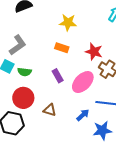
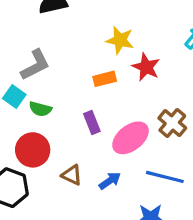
orange rectangle: (62, 48) -> (105, 79), turned -40
red star: (94, 52) -> (146, 67), moved
blue arrow: (83, 115) -> (110, 181), moved

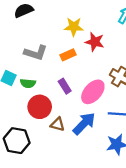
gray L-shape: (35, 65) -> (36, 53), moved, turned 55
red circle: (33, 150) -> (40, 107), moved
blue arrow: (110, 181) -> (84, 124), size x1.6

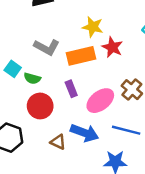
orange rectangle: (68, 55) -> (81, 56), size x1.6
brown triangle: (58, 124) -> (58, 142), moved
blue arrow: (84, 124) -> (85, 133), turned 55

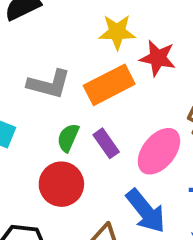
green semicircle: (32, 78) -> (68, 138), moved, turned 112
blue arrow: (85, 133) -> (146, 211), turned 44

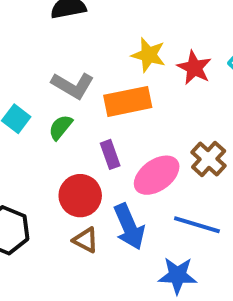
red star: (158, 58) -> (194, 68), moved
green semicircle: (68, 138) -> (61, 127), moved
red circle: (61, 184) -> (80, 196), moved

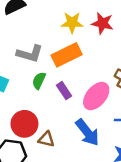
green semicircle: (61, 127) -> (39, 81), moved
red circle: (80, 196) -> (24, 124), moved
brown triangle: (86, 240) -> (46, 139), moved

